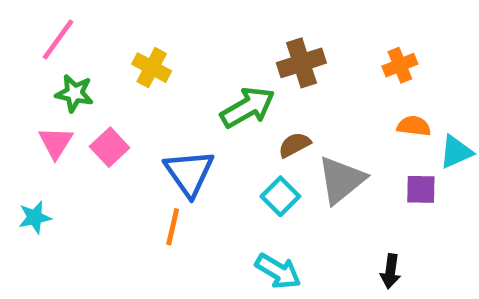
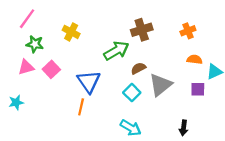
pink triangle: (56, 142) -> (26, 67), turned 42

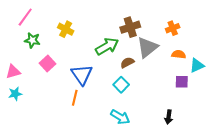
pink triangle: (26, 67) -> (13, 72), moved
gray triangle: (160, 85) -> (147, 47), moved

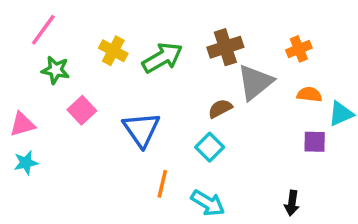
green arrow: (107, 46) -> (162, 58), moved
orange line: (75, 98) -> (162, 184), moved

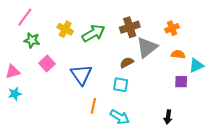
cyan square: (210, 147) -> (121, 85), turned -35

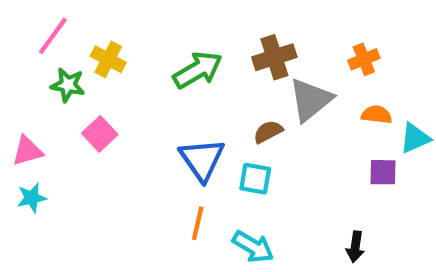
yellow cross: (65, 29) -> (108, 59), moved
blue triangle: (81, 75) -> (202, 159), moved

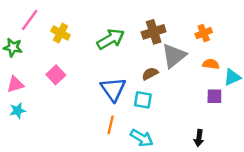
green star: (68, 85) -> (13, 47), moved

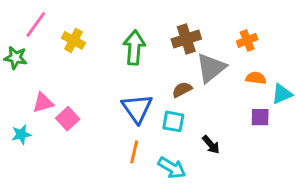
green arrow: (111, 39) -> (134, 48), turned -56
pink square: (56, 75) -> (68, 119), moved
pink triangle: (15, 84) -> (43, 103), moved
black arrow: (199, 138) -> (211, 145), moved, turned -49

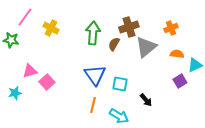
brown semicircle: (182, 90) -> (114, 44), moved, turned -32
purple square: (260, 117) -> (180, 81), turned -32

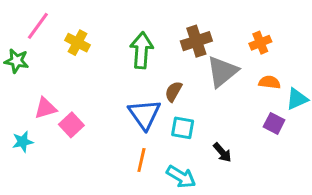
brown semicircle: (114, 44) -> (173, 91), moved
purple square: (180, 81) -> (274, 123), turned -32

